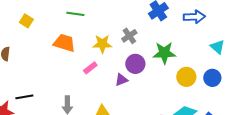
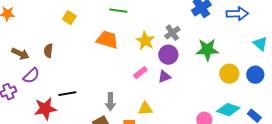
yellow star: (102, 44) -> (145, 41), turned 30
purple circle: (135, 64) -> (168, 55), moved
pink rectangle: (90, 68) -> (140, 73), moved

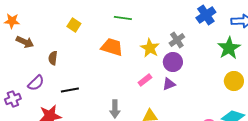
green star: (207, 50) -> (229, 48), moved, turned -30
brown arrow: (20, 54) -> (25, 42), moved
black line: (67, 94) -> (70, 90), moved

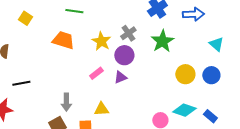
green star: (229, 48) -> (162, 41), moved

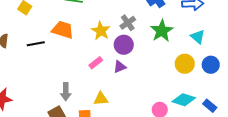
cyan triangle: (216, 44) -> (198, 37), moved
black line: (21, 83) -> (36, 44), moved

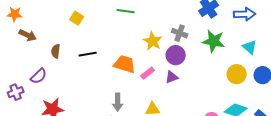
gray cross: (128, 23) -> (180, 33), turned -35
orange trapezoid: (63, 30) -> (125, 64), moved
green star: (162, 31) -> (214, 41), turned -30

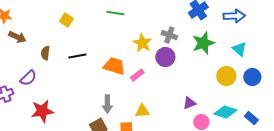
green star: (214, 41) -> (203, 43), turned -30
purple triangle: (172, 77) -> (189, 103), moved

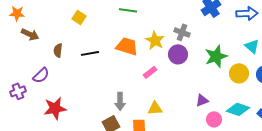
green star: (203, 43) -> (216, 56), moved
orange trapezoid: (114, 66) -> (127, 46), moved

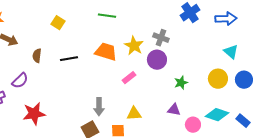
green star: (216, 56) -> (181, 83), moved, size x0.6
purple triangle: (202, 100) -> (174, 110), moved, turned 32

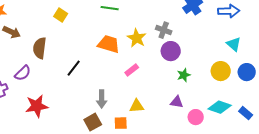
brown semicircle: (37, 56) -> (40, 48), size x1.5
black line: (69, 59) -> (74, 68), moved, turned -42
purple circle: (157, 60) -> (171, 51), moved

